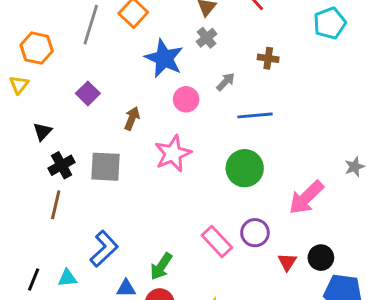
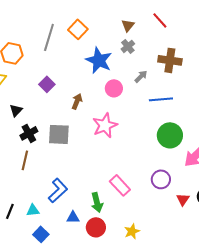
brown cross: (268, 58) -> (170, 60), size x1.6
green circle: (245, 168) -> (170, 135), moved
pink rectangle: (217, 241) -> (120, 185), moved
green arrow: (161, 266) -> (97, 202), turned -48

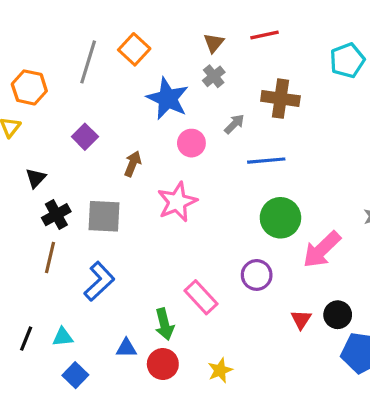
red line: (160, 20) -> (265, 35), turned -60
purple circle: (161, 179) -> (257, 275), moved
blue L-shape: (58, 190) -> (99, 281), moved

